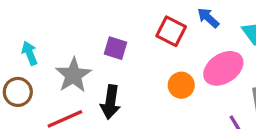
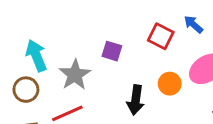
cyan arrow: (30, 53) -> (36, 55), size x1.5
black arrow: (110, 102) -> (136, 100), moved

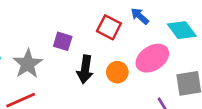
black arrow: (136, 100) -> (85, 69), moved

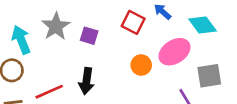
gray star: (28, 64) -> (56, 26), moved
black arrow: (85, 69) -> (86, 81), moved

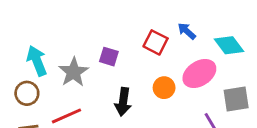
gray star: (56, 26) -> (74, 72), moved
black arrow: (86, 81) -> (123, 102), moved

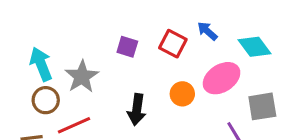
purple square: (109, 57) -> (127, 47), moved
brown circle: (27, 93) -> (46, 100), moved

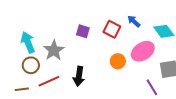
black arrow: (137, 110) -> (79, 76), moved

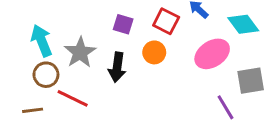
orange circle: (118, 61) -> (154, 52), moved
black arrow: (79, 76) -> (117, 67), moved
red line: (49, 81) -> (73, 98), turned 50

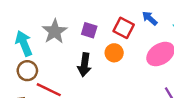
gray star: (80, 52) -> (55, 31), moved

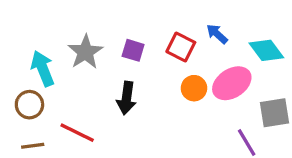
orange circle: (114, 53) -> (194, 88), moved
brown circle: (27, 71) -> (29, 105), moved

